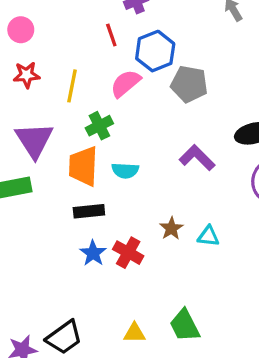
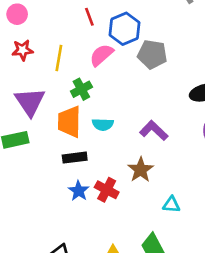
purple L-shape: (197, 158) -> (154, 130), moved
brown star: (171, 228) -> (141, 170), size x1.4
cyan triangle: (208, 236) -> (171, 205), moved

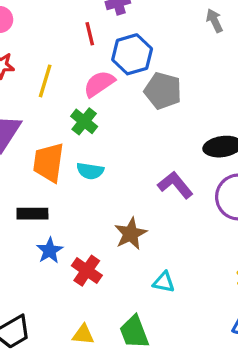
green cross: (81, 89) -> (84, 121), moved, turned -30
purple L-shape: (154, 130) -> (175, 185), moved
black rectangle: (75, 158) -> (32, 214), moved
red cross: (107, 190) -> (87, 271), moved

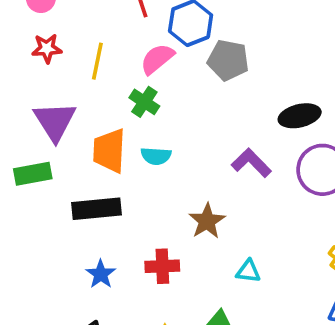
black rectangle: (32, 214) -> (97, 209), size x1.4
blue star: (50, 250) -> (101, 274), moved
red cross: (87, 271) -> (162, 266), turned -32

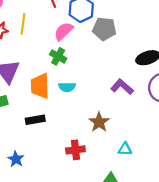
yellow line: (97, 61) -> (23, 24), moved
black rectangle: (97, 209) -> (35, 120), size x0.7
blue star: (101, 274) -> (16, 159), moved

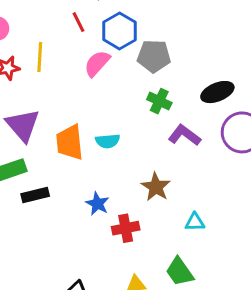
green cross: (58, 56) -> (159, 101), moved
black rectangle: (35, 120) -> (35, 195), moved
blue star: (16, 159) -> (97, 204), moved

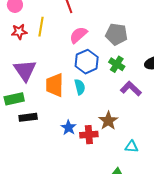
blue hexagon: (119, 31) -> (87, 62), moved
cyan semicircle: (108, 141) -> (80, 87), turned -105
red cross: (126, 228) -> (89, 135), moved

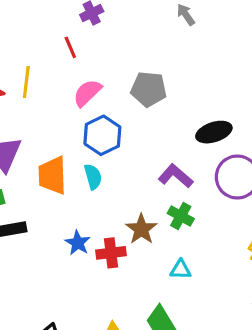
green cross: (117, 64) -> (181, 216), moved

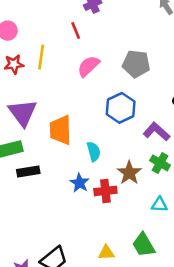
blue hexagon: (102, 135) -> (121, 108), moved
cyan semicircle: (93, 177) -> (94, 152), moved

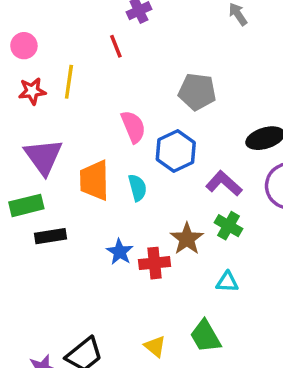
pink semicircle: (88, 66) -> (133, 127), moved, turned 110
cyan semicircle: (94, 152) -> (137, 188), moved
yellow triangle: (106, 253) -> (155, 346), turned 42

